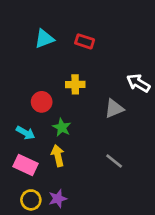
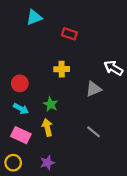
cyan triangle: (44, 39) -> (34, 17), moved
red circle: (42, 102) -> (20, 83), moved
yellow circle: (31, 200) -> (13, 163), moved

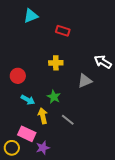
green star: (51, 104) -> (54, 97), moved
cyan arrow: (21, 109) -> (28, 100), moved
gray line: (94, 132) -> (68, 120), moved
pink rectangle: (21, 135) -> (27, 134), moved

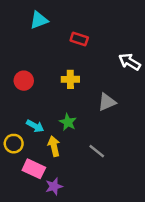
white arrow: (103, 62) -> (130, 62), moved
red circle: (18, 76) -> (24, 81), moved
gray line: (68, 120) -> (97, 151), moved
yellow circle: (12, 148) -> (14, 144), moved

